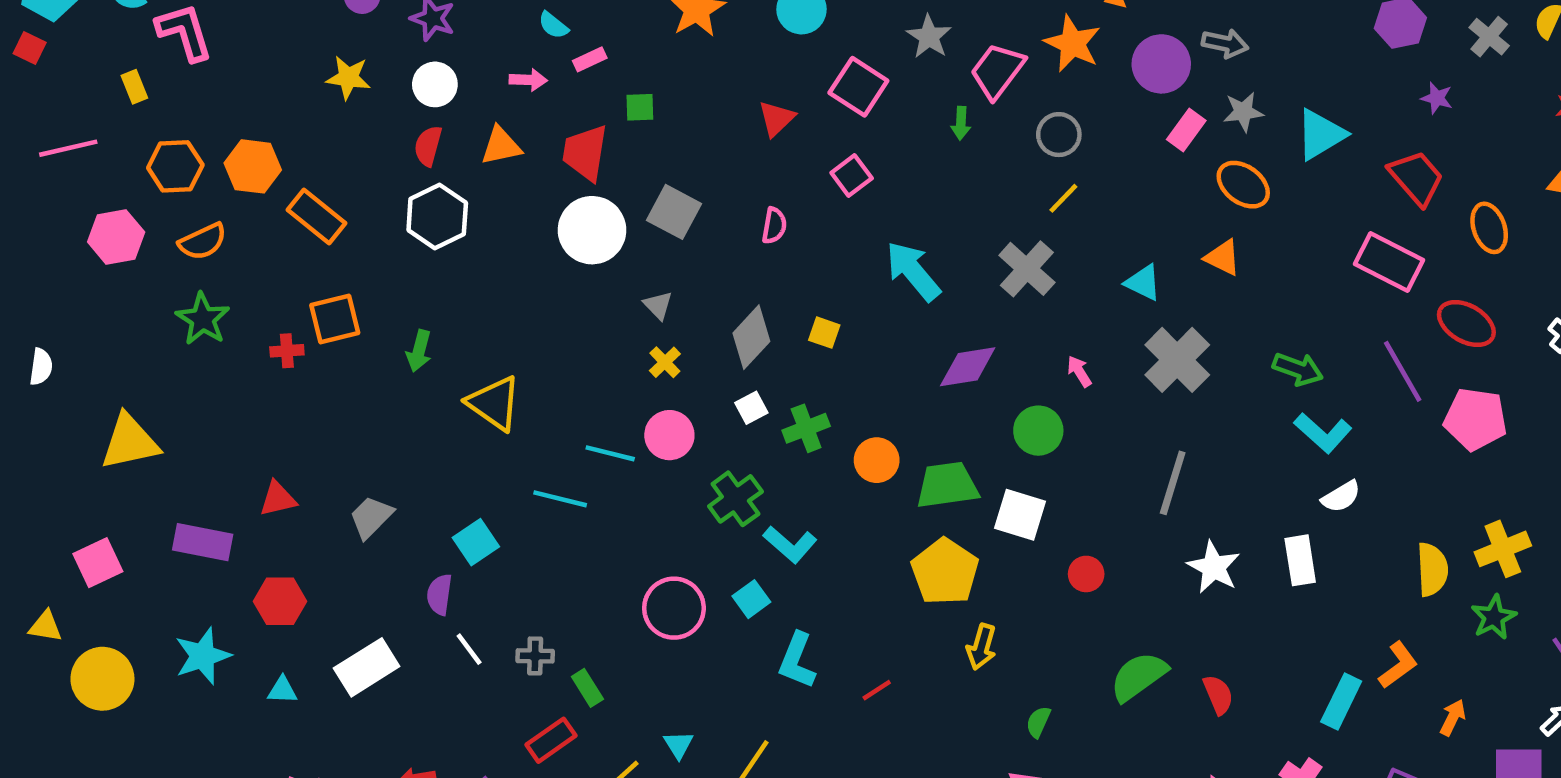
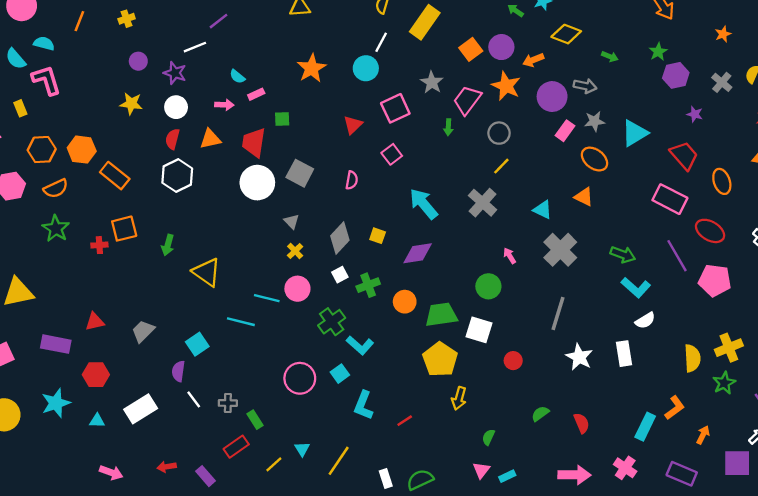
pink square: (858, 87) -> (395, 108), turned 32
purple diamond: (968, 367) -> (418, 253), moved
green semicircle: (1138, 676) -> (540, 414), size x0.6

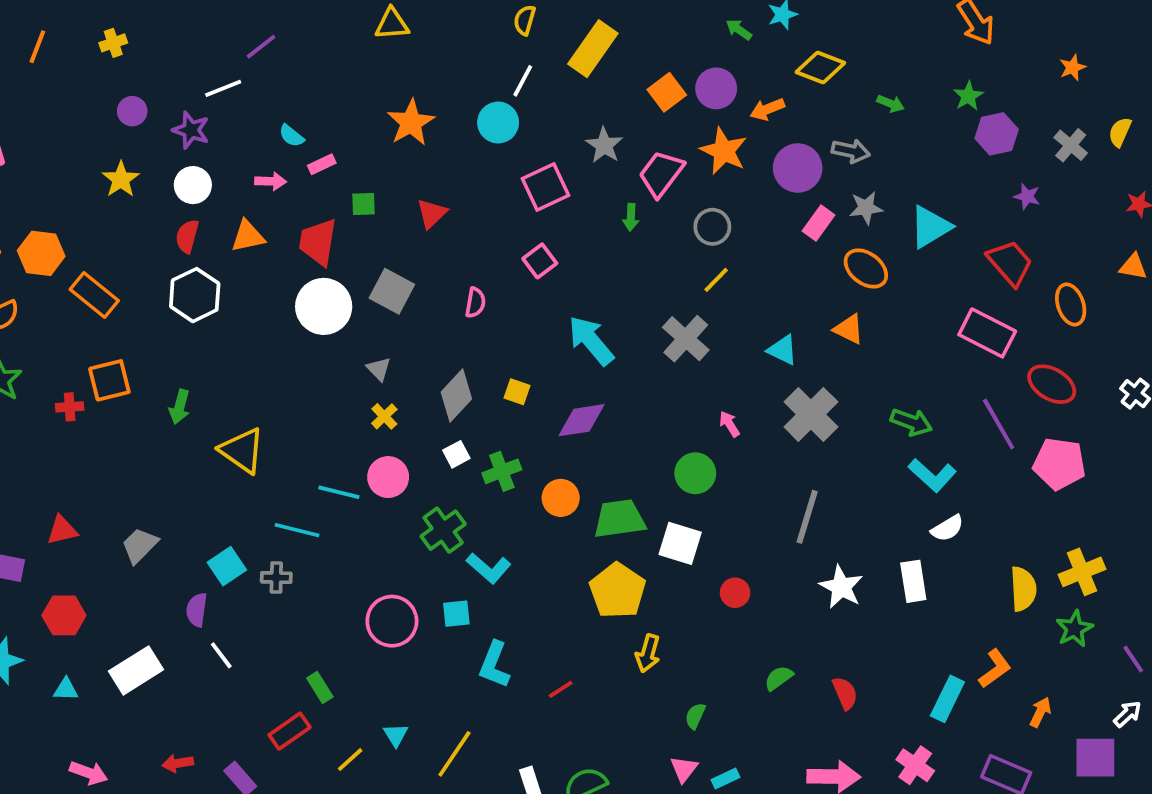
yellow star: (131, 104) -> (121, 179), turned 30
red triangle: (353, 125) -> (432, 214), moved
cyan square: (340, 374) -> (456, 614), turned 30
gray cross: (228, 403) -> (276, 578), moved

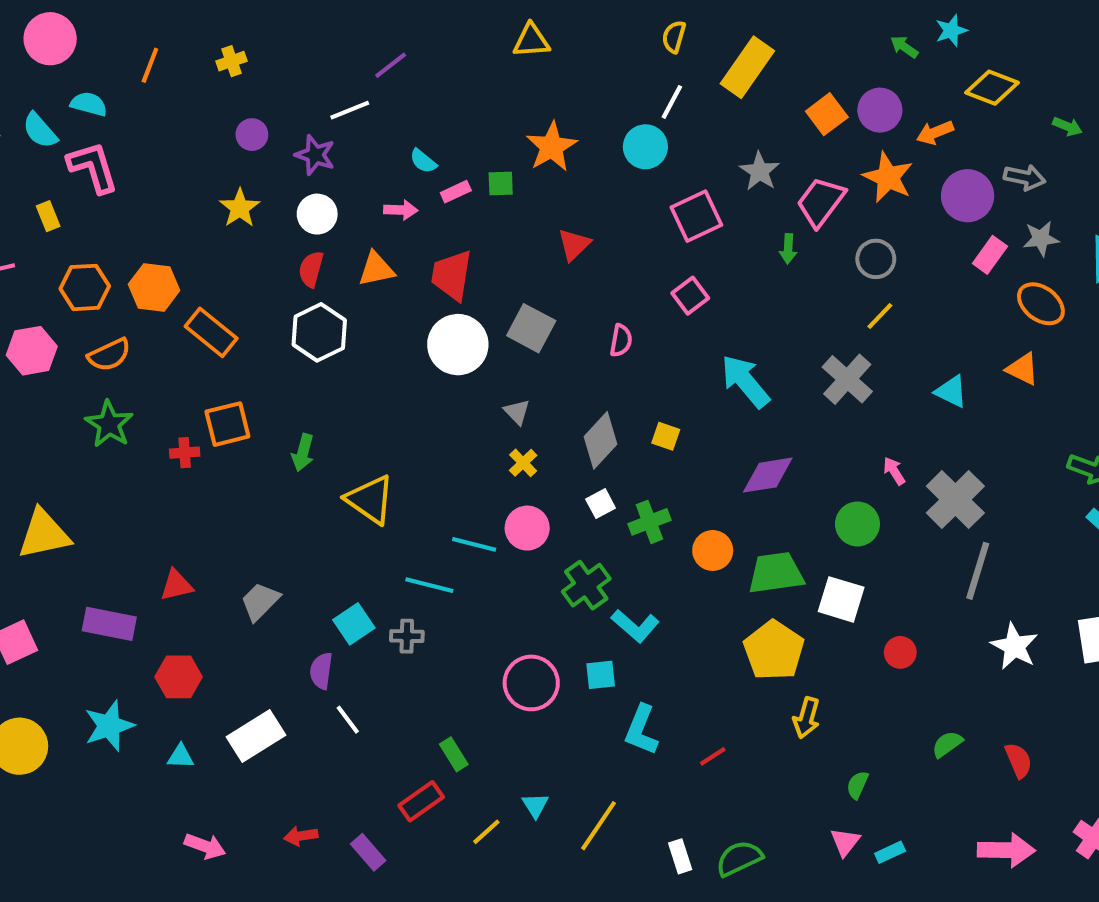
green square: (363, 204) -> (501, 183), moved
gray cross: (811, 414) -> (955, 500), moved
purple diamond: (581, 420) -> (768, 475), moved

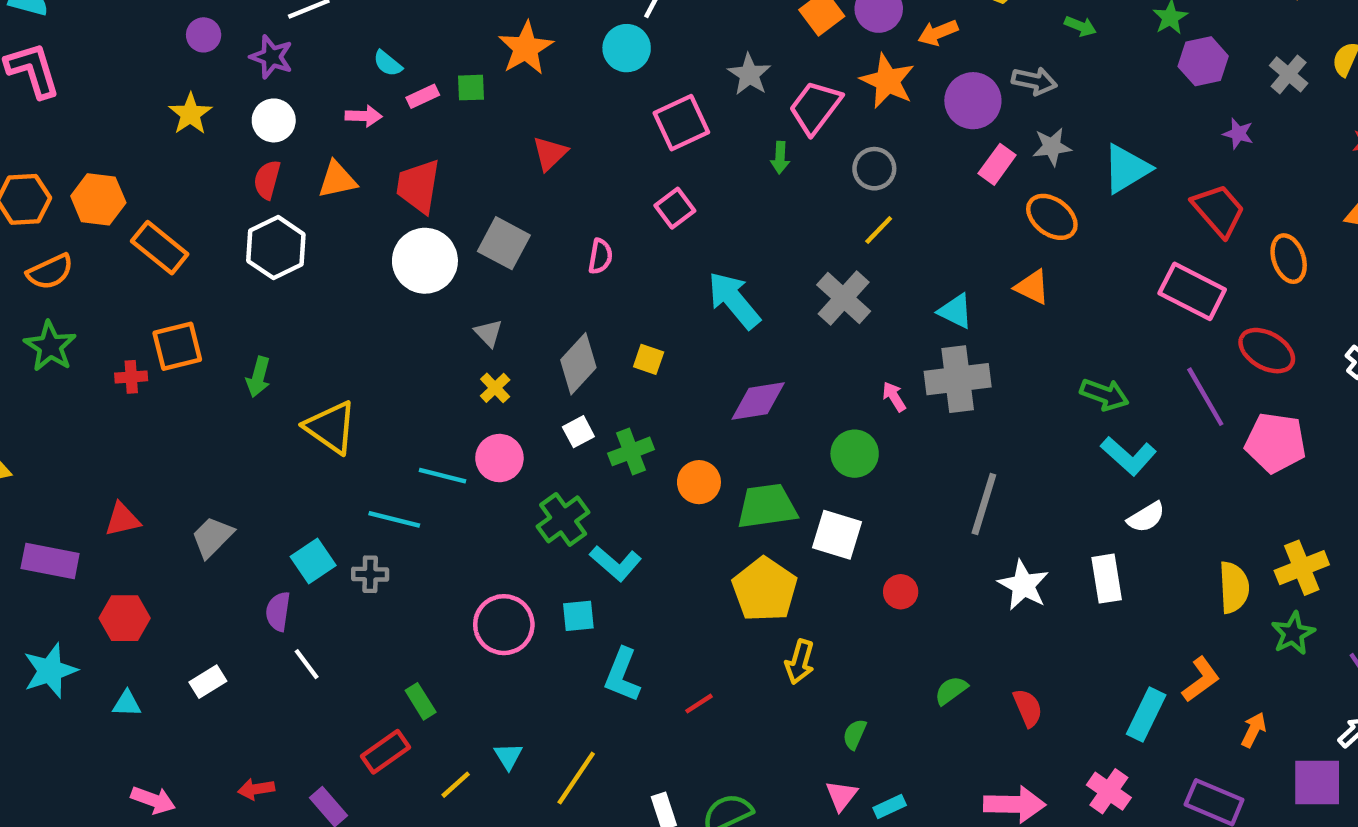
gray cross: (955, 500) -> (958, 379), moved, turned 38
white rectangle: (256, 736) -> (208, 682), size x0.6

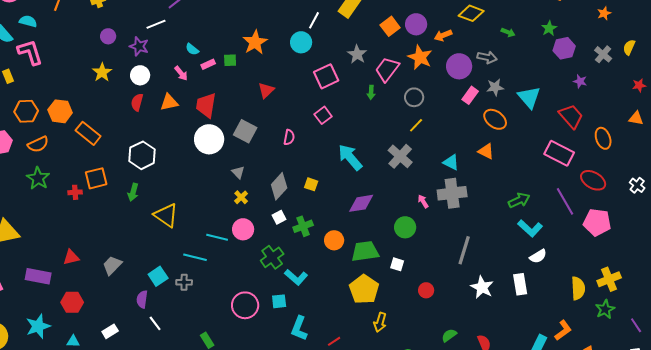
pink arrow: (364, 116) -> (181, 73), turned 49
cyan triangle: (1126, 169) -> (529, 97), turned -40
white hexagon: (276, 248) -> (142, 155), moved
green arrow: (1104, 394) -> (519, 200), turned -45
white square: (837, 535) -> (397, 264), size x0.6

